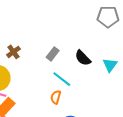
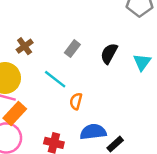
black semicircle: (83, 58) -> (109, 54), turned 72
cyan line: (62, 79) -> (55, 79), moved

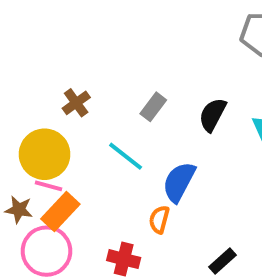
orange semicircle: (76, 101) -> (159, 219), moved
blue semicircle: (93, 132) -> (179, 182), moved, turned -55

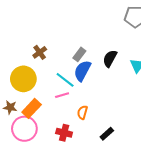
blue semicircle: (179, 182) -> (82, 71), moved
pink line: (48, 186) -> (62, 95), moved, turned -32
black rectangle: (222, 261) -> (107, 134), moved

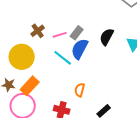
pink line: (62, 95) -> (60, 35), moved

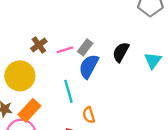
cyan line: (63, 58) -> (69, 91), moved, turned 36
orange semicircle: (80, 90) -> (89, 115), turned -32

